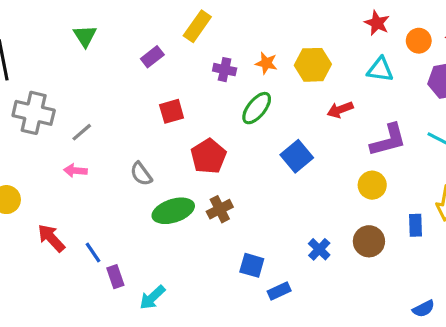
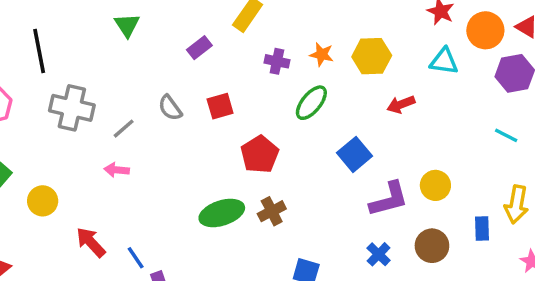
orange circle: (419, 41) -> (485, 30), size x1.4
purple L-shape: (388, 140) -> (389, 199), moved
gray semicircle: (141, 174) -> (170, 108), moved

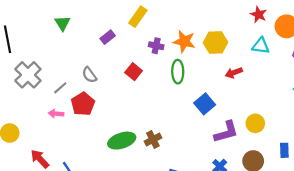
orange star: (322, 54) -> (184, 41), size x1.5
green ellipse: (311, 103) -> (178, 72), turned -40
red square: (220, 106) -> (134, 72), moved, turned -35
gray cross: (72, 108) -> (28, 75), turned 32
red pentagon: (260, 154) -> (83, 104), moved

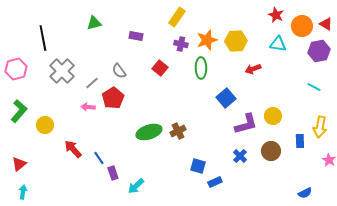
yellow rectangle: (138, 17) -> (177, 17), moved
green triangle: (62, 23) -> (94, 23), turned 49
purple rectangle: (108, 37) -> (136, 36), turned 48
orange star: (184, 41) -> (207, 40), turned -30

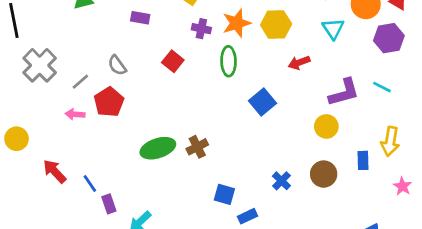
cyan triangle: (278, 44) -> (333, 29), turned 48
purple L-shape: (246, 124) -> (344, 92), moved

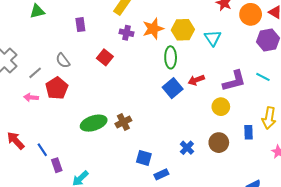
purple rectangle: (140, 18) -> (80, 25), turned 72
cyan triangle: (333, 29) -> (213, 38), moved
green ellipse: (229, 61) -> (171, 57), moved
red arrow: (299, 63) -> (196, 80), moved

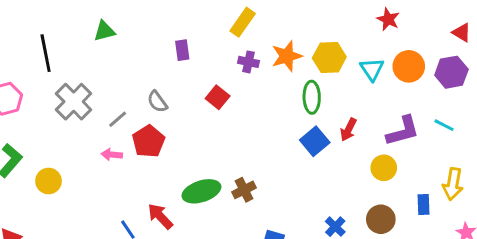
green triangle: (37, 11) -> (104, 31), moved
orange circle: (251, 14) -> (409, 66), moved
red arrow: (196, 80) -> (348, 130), turned -42
red arrow: (16, 141) -> (160, 216), moved

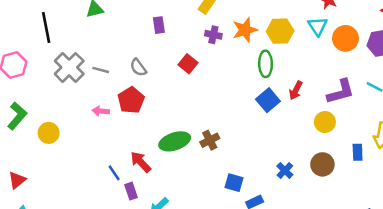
cyan triangle: (372, 69) -> (318, 26), moved
gray line: (118, 119) -> (101, 70), moved, turned 56

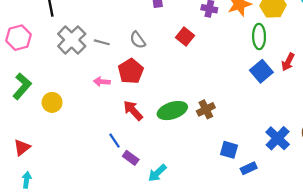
red arrow: (141, 162) -> (133, 111), moved
blue cross: (285, 170) -> (278, 138), size x1.5
purple rectangle: (131, 191) -> (131, 158), turned -35

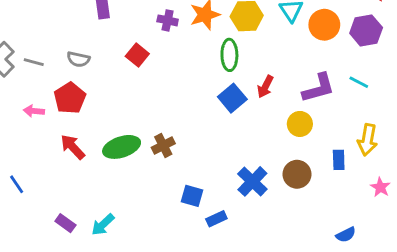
gray semicircle: (138, 40) -> (78, 59), turned -42
blue line: (114, 141) -> (17, 184), moved
purple rectangle: (131, 158) -> (65, 223), moved

